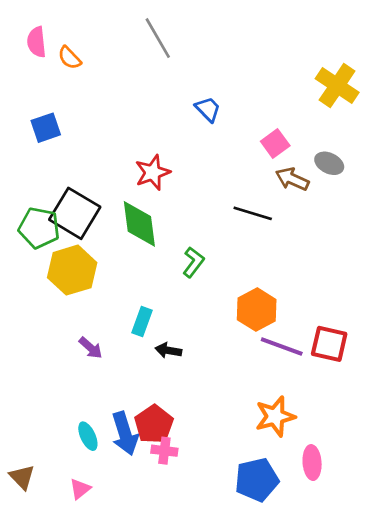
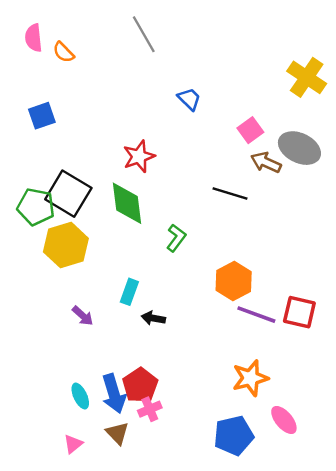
gray ellipse: (329, 163) -> (299, 148), size x1.6
pink cross: (164, 451) -> (150, 409), turned -30
pink ellipse: (312, 463) -> (284, 420), turned -36
brown triangle: (22, 477) -> (117, 433), moved

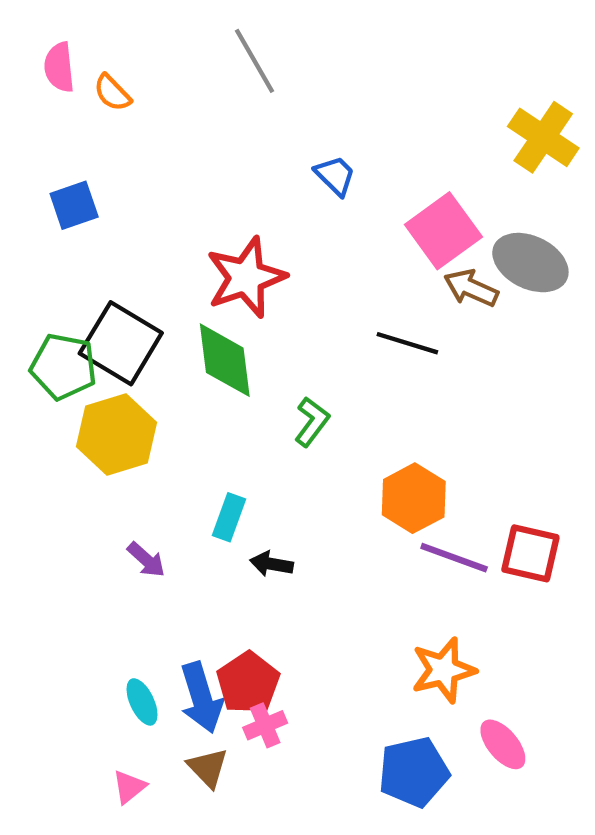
pink square: (250, 130) -> (443, 231), size x1.6
red star: (139, 156) -> (246, 277), size x1.4

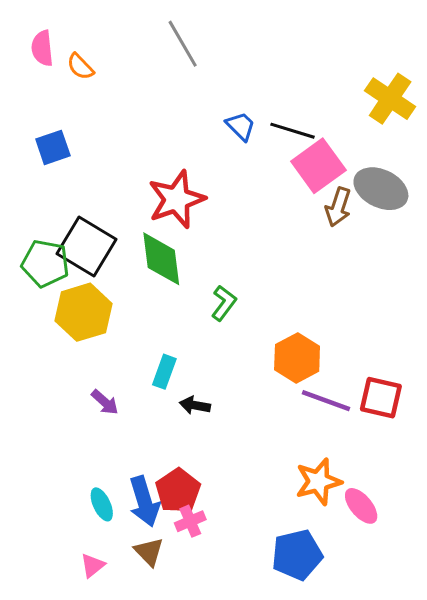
brown arrow: (471, 288) -> (338, 207), turned -96
black line: (407, 343) -> (292, 131), moved
pink ellipse: (503, 744) -> (361, 506), moved

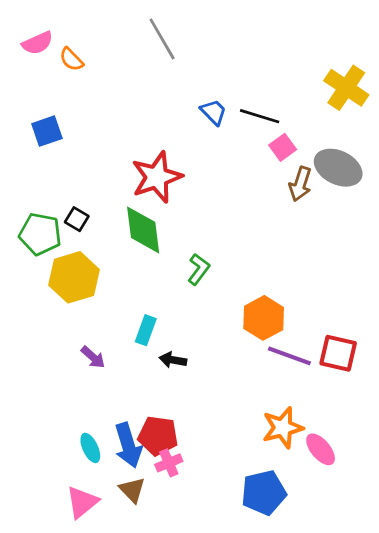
pink semicircle: (42, 48) -> (37, 43), turned -108
pink square: (318, 166) -> (283, 147), size x0.6
black square: (86, 247) -> (77, 219), size x0.5
red pentagon: (178, 491) -> (158, 436), turned -30
pink triangle: (93, 565) -> (82, 502), size x1.5

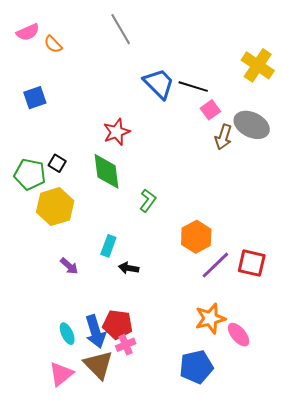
blue trapezoid: (214, 112) -> (159, 84), size x1.6
red star: (157, 177) -> (117, 132), size x0.7
purple line: (289, 356) -> (215, 265), turned -64
brown triangle: (132, 490) -> (98, 365), size x1.5

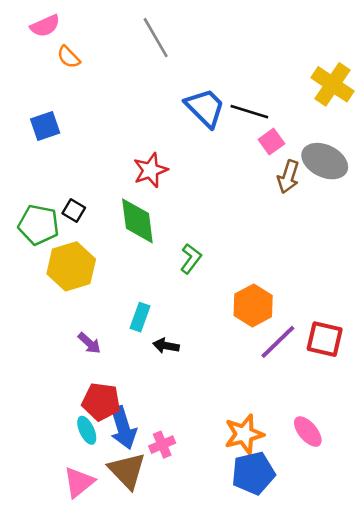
pink semicircle: (28, 32) -> (45, 26), moved
orange star: (210, 318) -> (244, 434), moved
red pentagon: (118, 325) -> (101, 402), moved

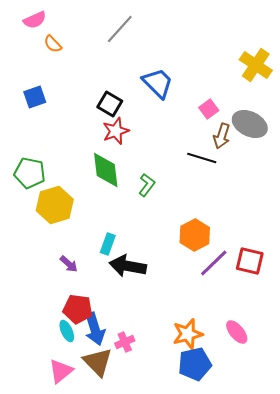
gray line: (156, 38) -> (120, 29), turned 72
black line: (249, 112) -> (202, 158), moved
black square: (74, 210) -> (110, 104), moved, size x1.4
green L-shape: (191, 259) -> (147, 185), moved
black arrow: (166, 346) -> (128, 266), size x1.8

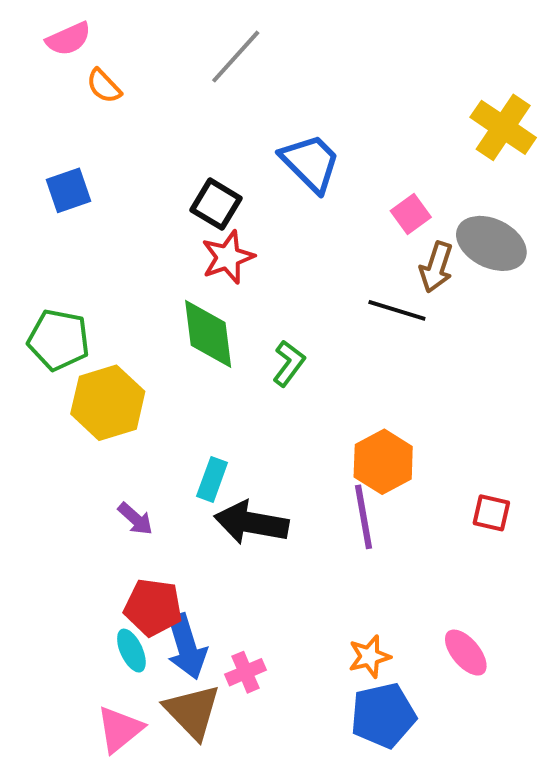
red square: (250, 261) -> (491, 513), size x0.7
purple line: (214, 263) -> (364, 517), moved, turned -56
orange star: (188, 334) -> (369, 656), size x0.7

